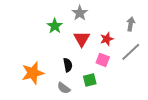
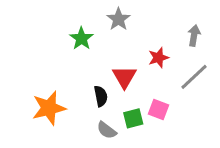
red triangle: (82, 39) -> (124, 77), moved
pink square: (103, 60) -> (158, 110), moved
gray semicircle: (64, 88) -> (107, 130), moved

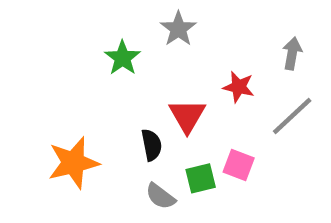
red star: (158, 58) -> (239, 87), turned 30

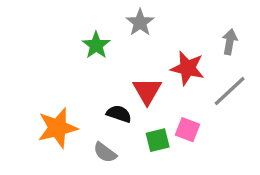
red star: (239, 87) -> (187, 68), size x1.4
black semicircle: (152, 145) -> (119, 114), turned -60
gray semicircle: (160, 196) -> (105, 152), moved

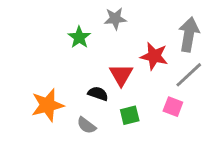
gray star: (140, 22) -> (115, 19), turned 30
gray arrow: (230, 42) -> (189, 34), size x1.6
pink square: (187, 130) -> (173, 107), moved

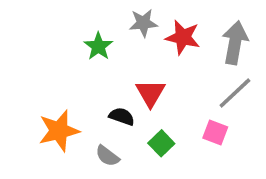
red star: (154, 56) -> (183, 37), moved
green square: (130, 115) -> (161, 143), turned -30

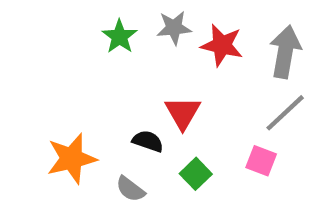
green star: (98, 46) -> (120, 37), moved

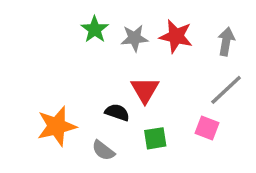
gray star: (174, 28) -> (134, 38), moved
gray arrow: (285, 52) -> (226, 41), size x0.7
green square: (196, 174) -> (155, 138), turned 35

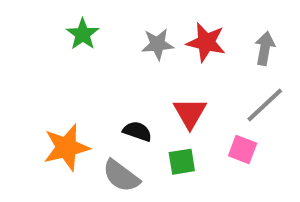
green star: (95, 29) -> (83, 34), moved
red triangle: (145, 90) -> (190, 113), moved
gray semicircle: (103, 150) -> (121, 176), size x1.4

